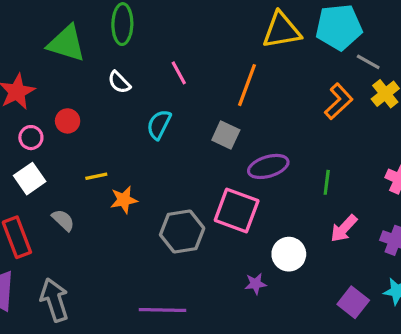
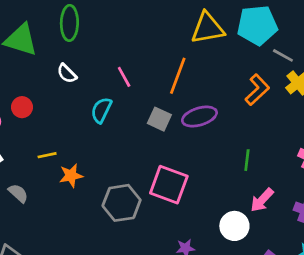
pink line: (179, 73) -> (124, 77), moved
purple ellipse: (268, 166) -> (199, 117), moved
white circle: (289, 254) -> (234, 226), moved

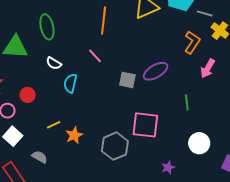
orange line: (178, 76) -> (104, 20), moved
cyan semicircle: (101, 110) -> (70, 83), moved
green line: (247, 160) -> (187, 102), moved
pink arrow: (262, 200) -> (208, 68), moved

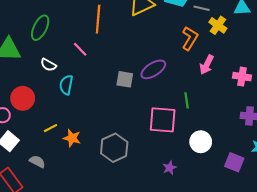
green ellipse: (47, 27) -> (40, 28), turned 40
pink line: (95, 56) -> (80, 49), moved
red circle: (28, 95) -> (23, 98), size x1.5
pink square: (145, 125) -> (163, 120), moved
orange star: (74, 135) -> (72, 138), turned -30

